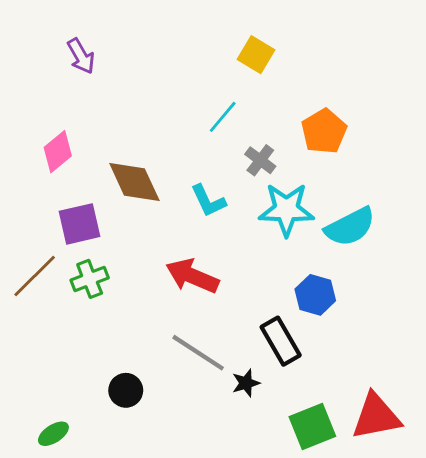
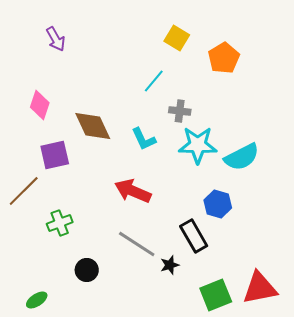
orange pentagon: (324, 131) -> (224, 58), moved
pink diamond: (58, 152) -> (40, 105), turned -32
gray cross: (260, 160) -> (180, 111), turned -30
green cross: (90, 279) -> (60, 223), moved

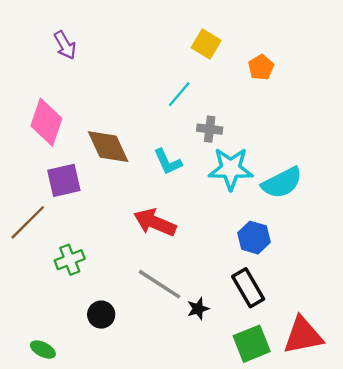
orange pentagon: (224, 58) -> (261, 67), size x0.7
pink diamond: (40, 105) -> (46, 122), size x1.4
black rectangle: (194, 236) -> (248, 288), moved
green ellipse: (37, 300) -> (43, 350), turned 60

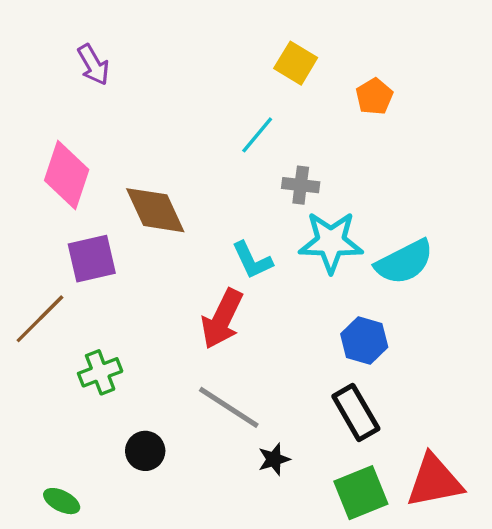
cyan L-shape: (168, 162) -> (252, 260), moved
red arrow: (155, 222) -> (222, 319), turned -87
black star: (198, 309) -> (274, 459), moved

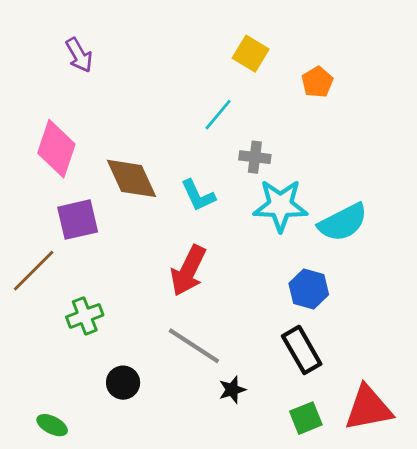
cyan L-shape: (252, 260) -> (198, 195), moved
green square: (361, 493) -> (306, 418), size x0.7

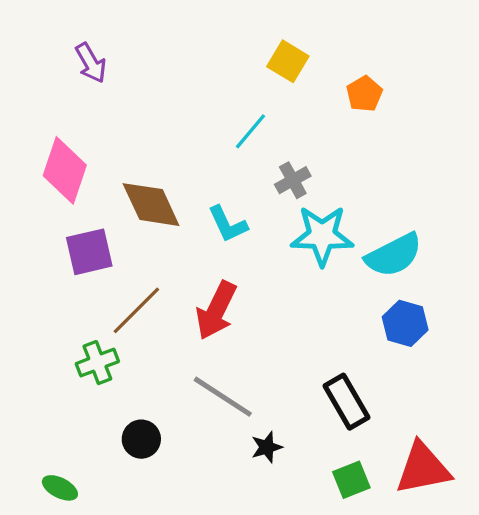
gray cross: (255, 157) -> (293, 180), turned -36
brown line: (34, 271) -> (136, 310), moved
blue hexagon: (309, 289) -> (405, 323), moved

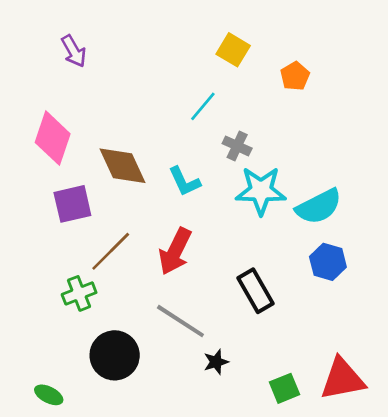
gray cross: (293, 180) -> (237, 146), turned -36
black rectangle: (346, 402) -> (256, 291), moved
black circle: (141, 439) -> (115, 355), size x1.6

